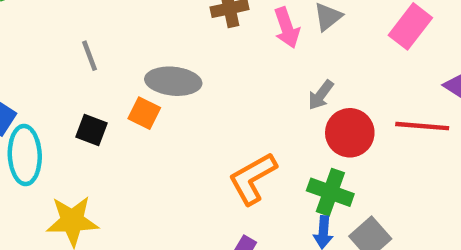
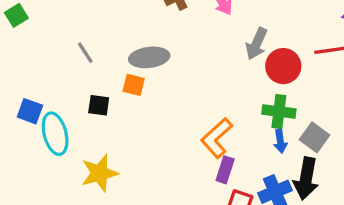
gray arrow: (321, 95) -> (257, 44), size x1.4
orange L-shape: (253, 178) -> (217, 138), moved

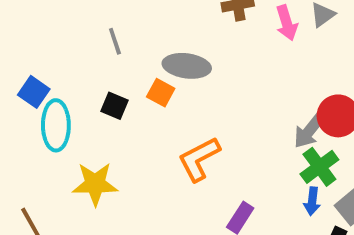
gray arrow: (257, 44) -> (309, 131), moved
green cross: (279, 112) -> (319, 167), turned 32
orange L-shape: (217, 138) -> (199, 159), moved

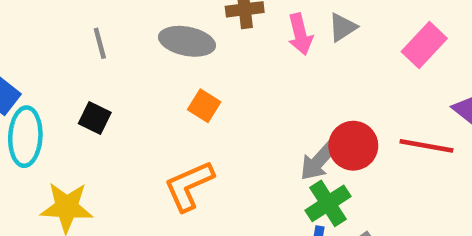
gray ellipse: (187, 66) -> (187, 41), moved
orange square: (161, 93) -> (204, 106), moved

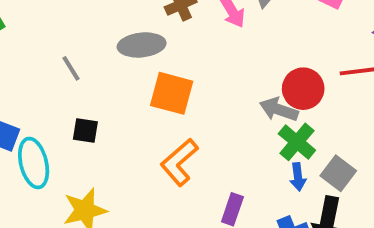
orange square: (204, 106) -> (172, 93), size x1.6
gray arrow: (319, 161) -> (279, 110), turned 84

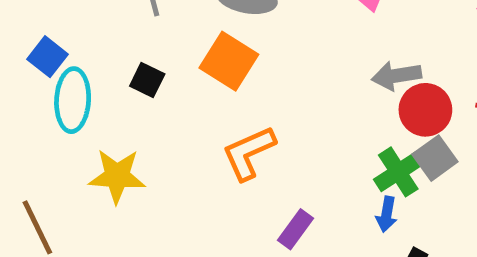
orange square: (172, 93) -> (229, 61), moved
gray arrow: (279, 110) -> (396, 76), moved, turned -45
gray square: (338, 173) -> (435, 158), moved

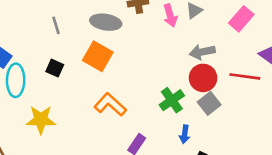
gray arrow: (396, 76) -> (202, 52), moved
orange L-shape: (249, 153) -> (110, 105), turned 68
green cross: (398, 172) -> (172, 100), moved

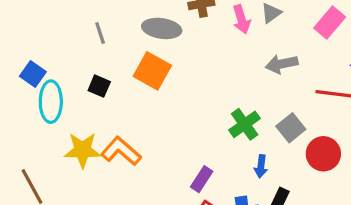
red circle: (203, 78) -> (323, 154), moved
orange L-shape: (110, 105) -> (121, 151), moved

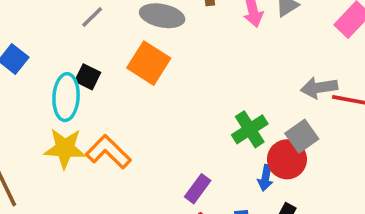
gray line: (100, 33) -> (92, 17), turned 60
gray arrow: (282, 64) -> (319, 88), moved
cyan ellipse: (51, 102) -> (66, 97), moved
red circle: (323, 154) -> (287, 159), moved

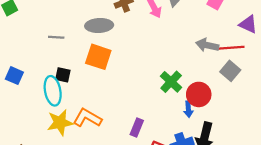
gray line: (92, 17) -> (56, 37), turned 63
gray arrow: (319, 88) -> (207, 45), turned 35
gray square: (302, 136) -> (230, 71), moved
purple rectangle: (198, 189) -> (137, 128), moved

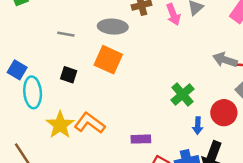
cyan ellipse: (53, 91) -> (33, 92), moved
red circle: (199, 94) -> (224, 113), moved
yellow star: (60, 123) -> (60, 125), turned -30
purple rectangle: (137, 128) -> (141, 139), turned 60

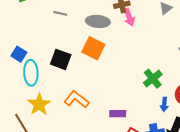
pink arrow: (173, 14) -> (129, 17), moved
gray line: (66, 34) -> (60, 13), moved
black square: (69, 75) -> (61, 59), size x1.5
yellow star: (60, 125) -> (39, 104), moved

